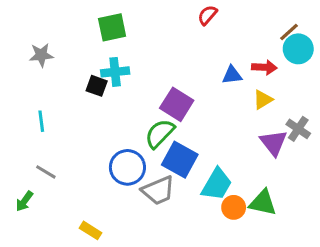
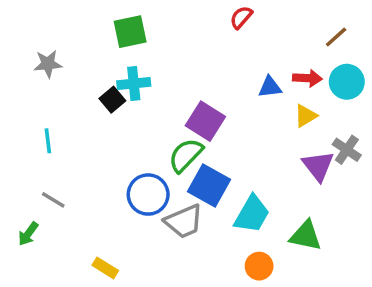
cyan circle: (298, 49) -> (347, 82), moved
black square: (97, 86) -> (112, 100), turned 30
orange circle: (234, 207) -> (259, 266), moved

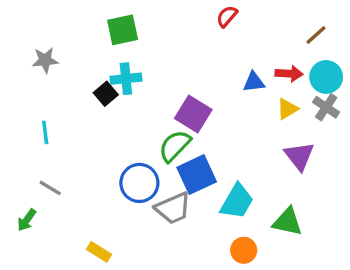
gray cross: (347, 150) -> (326, 107), moved
blue square: (209, 186) -> (197, 175), turned 36

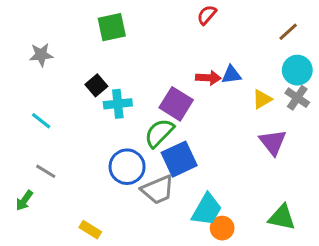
red arrow: (289, 74) -> (208, 78), moved
cyan cross: (126, 79) -> (118, 104), moved
cyan line: (45, 132) -> (41, 121), turned -45
cyan trapezoid: (237, 201) -> (207, 210), moved
green triangle: (287, 222) -> (282, 217), moved

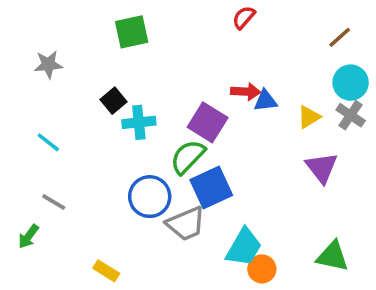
blue triangle: (231, 75) -> (266, 101), moved

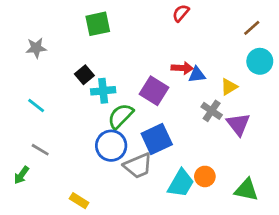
gray cross: (351, 115) -> (212, 111), moved
green semicircle: (188, 157) -> (121, 116), moved
orange circle: (262, 269) -> (205, 176), moved

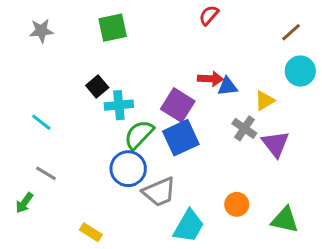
gray star: (36, 48) -> (41, 31), moved
blue square: (157, 139) -> (181, 138), moved
cyan trapezoid: (181, 183) -> (189, 226), moved

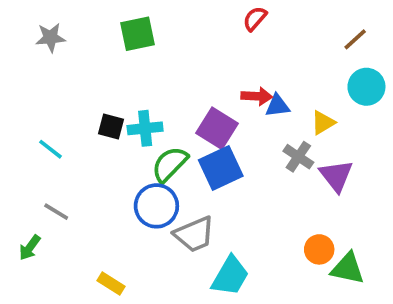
black square: (97, 87) -> (111, 126), moved, turned -35
orange circle: (237, 204) -> (319, 249), moved

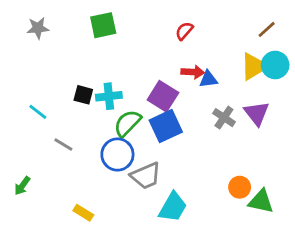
red semicircle: (255, 19) -> (184, 31), moved
yellow triangle: (323, 123) -> (254, 66), moved, size x1.5
purple triangle: (336, 176) -> (257, 113), moved
gray line: (56, 212) -> (63, 145), moved

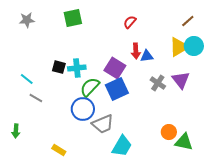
red arrow: (193, 72) -> (136, 51), turned 84
gray line: (63, 145) -> (36, 98), moved
green arrow: (22, 186) -> (16, 131), turned -32

